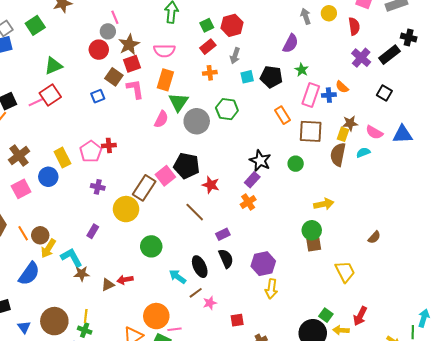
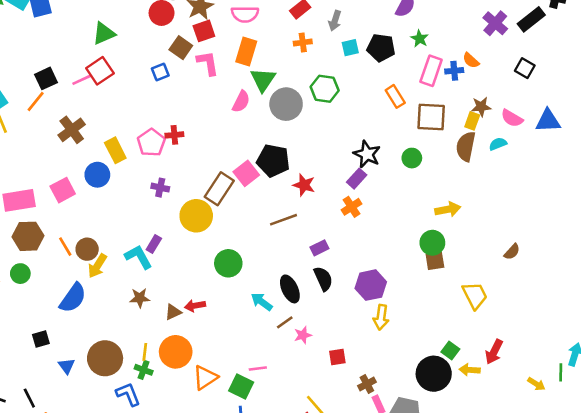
brown cross: (19, 156) -> (72, 130), moved
brown line: (195, 212) -> (283, 220), turned -65
cyan L-shape: (72, 258) -> (138, 257), moved
orange circle: (156, 316) -> (176, 352), moved

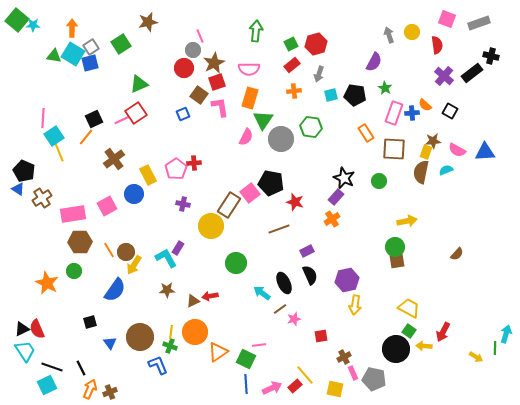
black square: (525, 68) -> (450, 111), moved
yellow trapezoid: (475, 295) -> (409, 308), moved, turned -35

